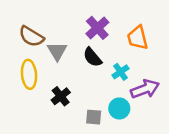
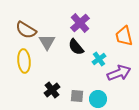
orange trapezoid: (138, 38) -> (124, 36), moved
black cross: (61, 96) -> (52, 90), moved
cyan circle: (119, 108) -> (98, 99), moved

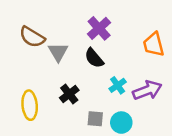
cyan cross: (99, 59) -> (118, 85), moved
yellow ellipse: (24, 61) -> (30, 105), moved
black cross: (52, 90) -> (69, 94), moved

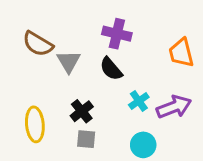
purple cross: (99, 28) -> (117, 34), turned -35
gray square: (95, 119) -> (86, 139), moved

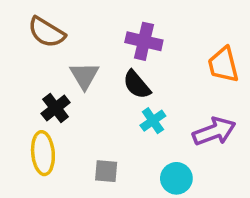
brown semicircle: (38, 44) -> (47, 32), moved
cyan cross: (139, 101) -> (153, 121), moved
black cross: (82, 111) -> (56, 108), moved

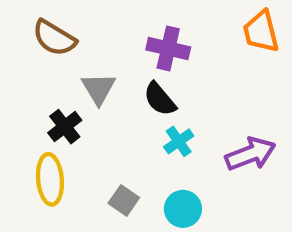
orange trapezoid: (223, 65) -> (261, 32), moved
gray square: (106, 171) -> (124, 200), turned 30
cyan circle: (176, 178) -> (183, 209), moved

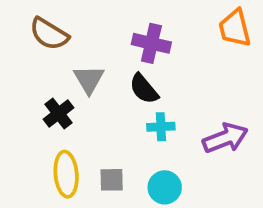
cyan cross: (179, 141) -> (161, 127), turned 32
yellow ellipse: (50, 179) -> (66, 174), moved
gray square: (124, 200) -> (112, 180), turned -36

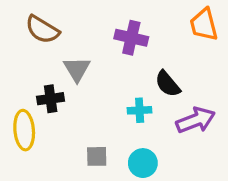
black semicircle: (144, 89) -> (168, 84), moved
black cross: (59, 113) -> (51, 99), turned 30
yellow ellipse: (66, 174) -> (24, 130), moved

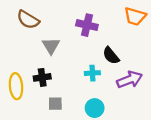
orange trapezoid: (204, 25) -> (135, 16), turned -60
black cross: (51, 99) -> (42, 77), moved
gray square: (97, 156) -> (55, 104), moved

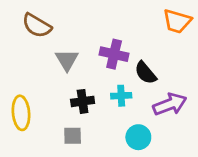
purple cross: (87, 25) -> (114, 54), moved
black cross: (42, 77) -> (83, 101), moved
cyan circle: (95, 108) -> (138, 137), moved

